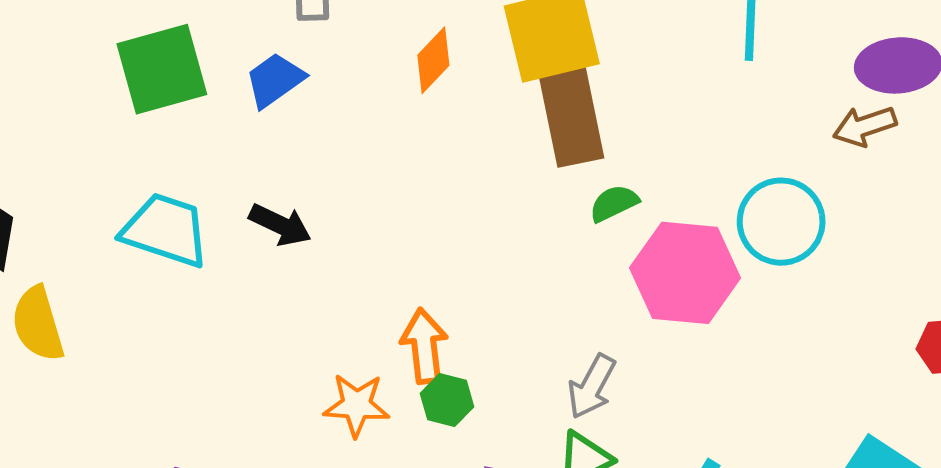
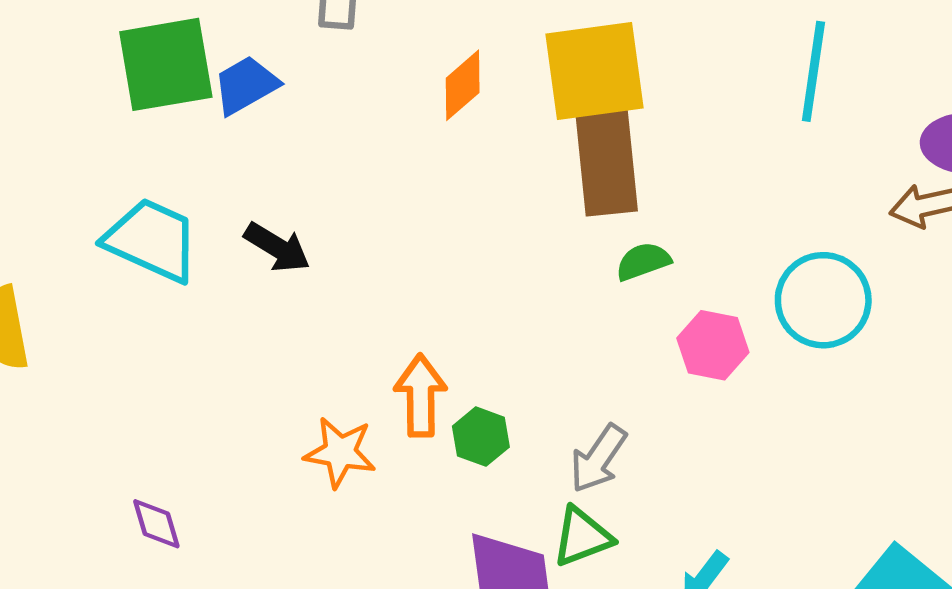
blue trapezoid: (275, 80) -> (246, 85), moved
pink hexagon: (685, 273) -> (713, 345), size x0.6
green hexagon: (447, 400) -> (481, 437), moved

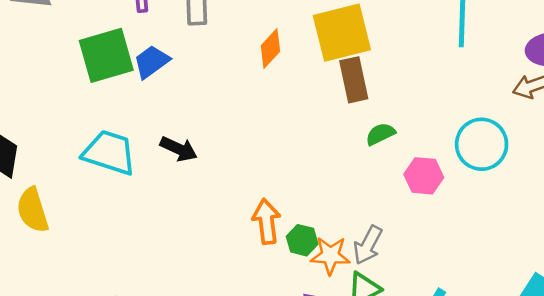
brown rectangle: (606, 158) -> (354, 80), size x0.7
orange star: (340, 452) -> (330, 255), moved

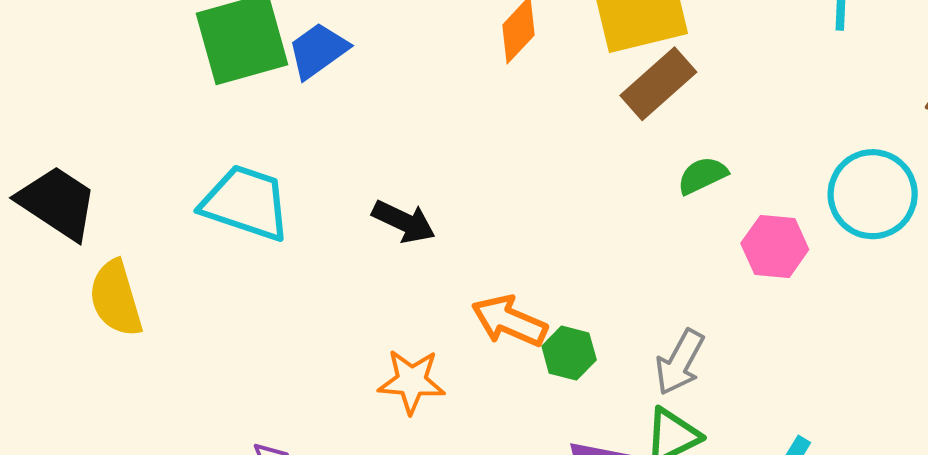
brown rectangle: (354, 80) -> (658, 84), turned 60
black arrow: (179, 149) -> (404, 222), moved
orange arrow: (266, 221) -> (509, 321), turned -60
orange star: (330, 255) -> (412, 381), moved

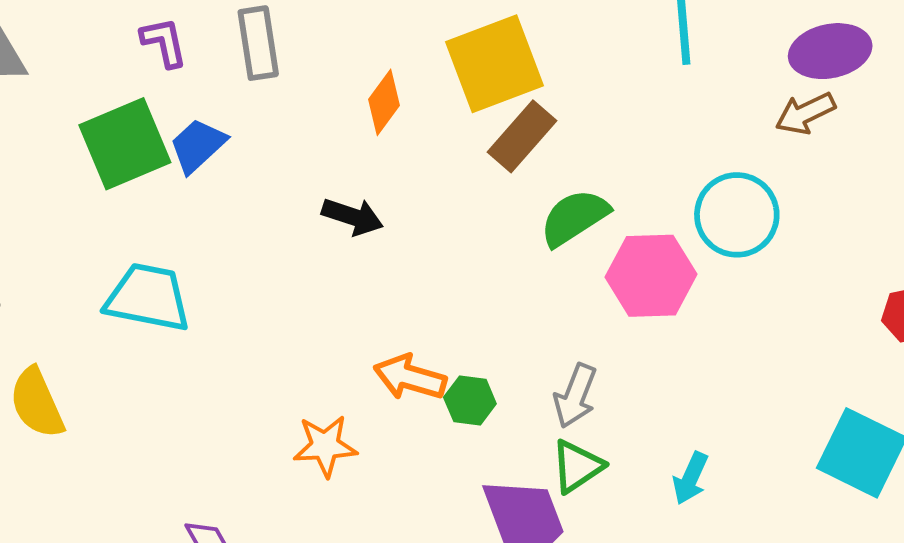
green semicircle: (702, 175) -> (574, 218), size x1.5
black arrow: (404, 222) -> (353, 217), moved
pink hexagon: (775, 246) -> (651, 276), size x1.4

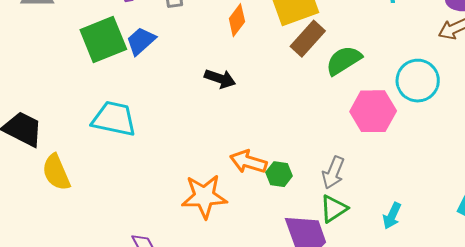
green semicircle: (574, 218) -> (344, 60), moved
orange star: (325, 446) -> (204, 196), size x1.4

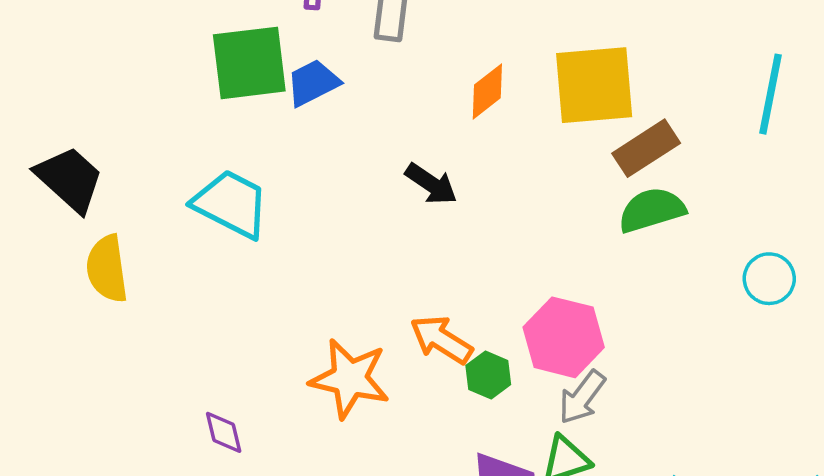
brown rectangle: (308, 39) -> (646, 148), moved
cyan circle: (418, 81) -> (769, 279), size x0.7
pink hexagon: (373, 111) -> (564, 337), moved

